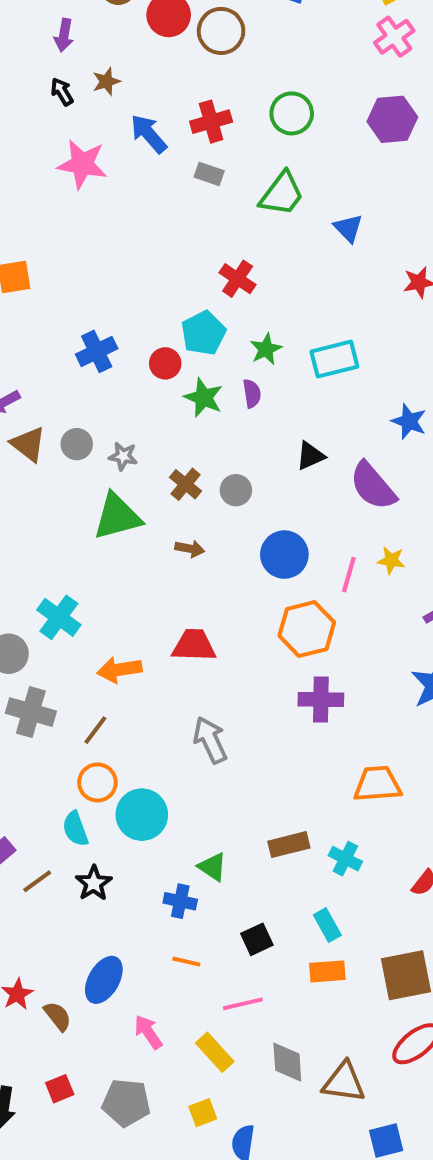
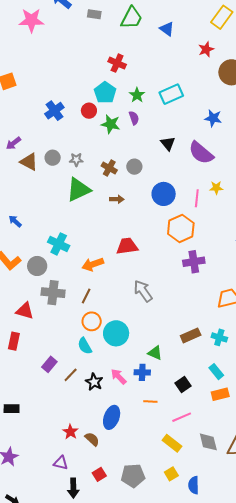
black triangle: (310, 456) -> (168, 143), turned -35
black star: (94, 883) -> (94, 382), moved
pink arrow: (148, 1032) -> (119, 377), moved

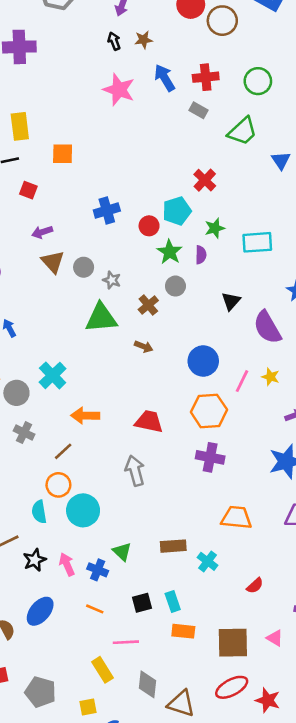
gray circle: (134, 167) -> (175, 286), moved
red trapezoid: (127, 246) -> (149, 422), moved
gray cross: (53, 293) -> (24, 433), size x0.7
cyan rectangle: (216, 372) -> (173, 602), moved

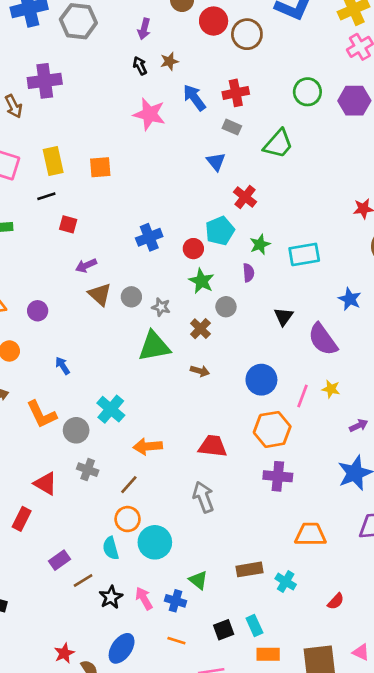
green circle: (258, 81) -> (307, 92), moved
orange square: (63, 154) -> (100, 167), moved
blue triangle: (281, 161) -> (216, 162), moved
green star: (170, 252) -> (201, 281), moved

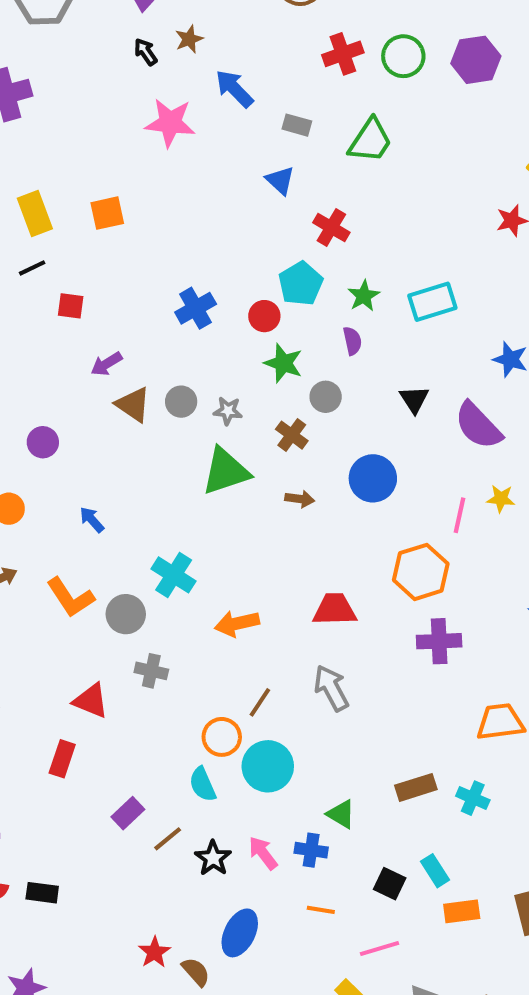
red cross: (236, 93) -> (343, 54), moved
blue circle: (261, 380) -> (373, 478), moved
brown line: (129, 485) -> (260, 702), moved
black square: (224, 630) -> (390, 884), turned -36

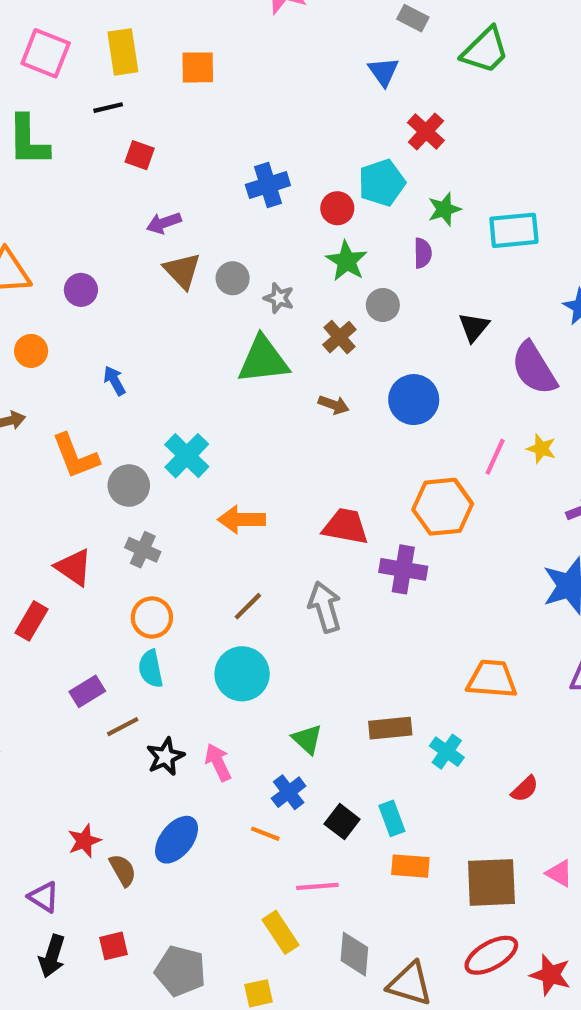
purple cross: (439, 641) -> (403, 569), moved
orange circle: (222, 737) -> (152, 618), moved
cyan semicircle: (203, 784) -> (151, 669), moved
blue cross: (311, 850) -> (289, 792), moved, turned 32

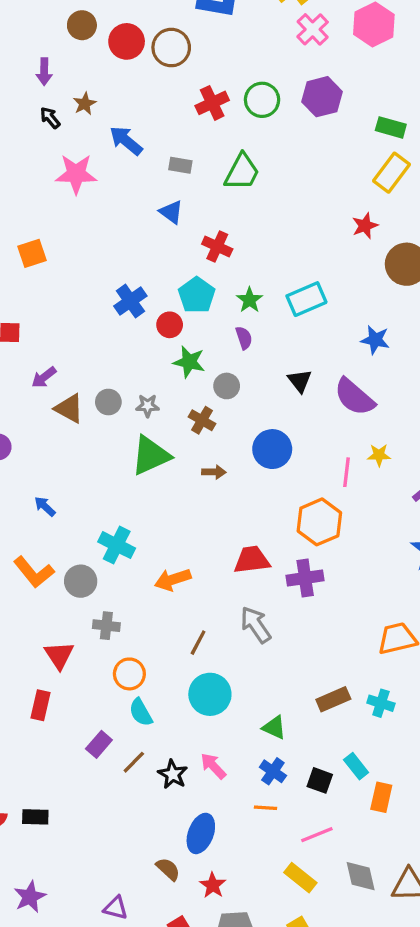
blue cross: (268, 185) -> (130, 301), moved
red triangle: (74, 567) -> (59, 655), turned 40
red star: (84, 841) -> (213, 885), moved
orange rectangle: (410, 866) -> (381, 797), turned -64

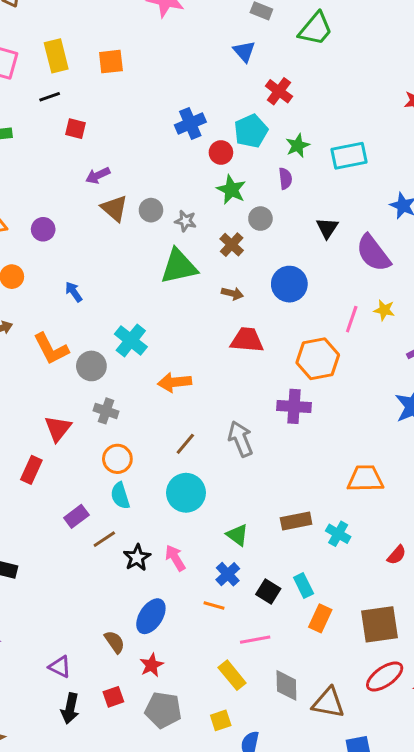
red trapezoid: (252, 560) -> (247, 340), moved

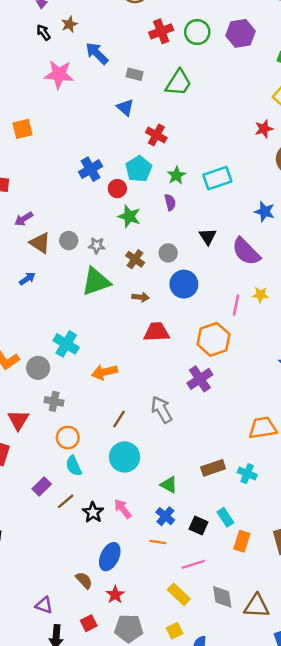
gray circle: (260, 219) -> (168, 253), moved
blue arrow: (74, 292) -> (27, 279), moved, turned 98
purple cross: (294, 406) -> (200, 379), turned -30

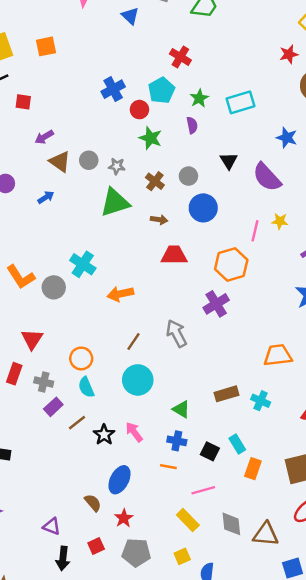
blue triangle: (125, 107) -> (130, 16), moved
gray cross: (54, 401) -> (44, 382), moved
blue cross: (165, 516) -> (177, 441), turned -30

